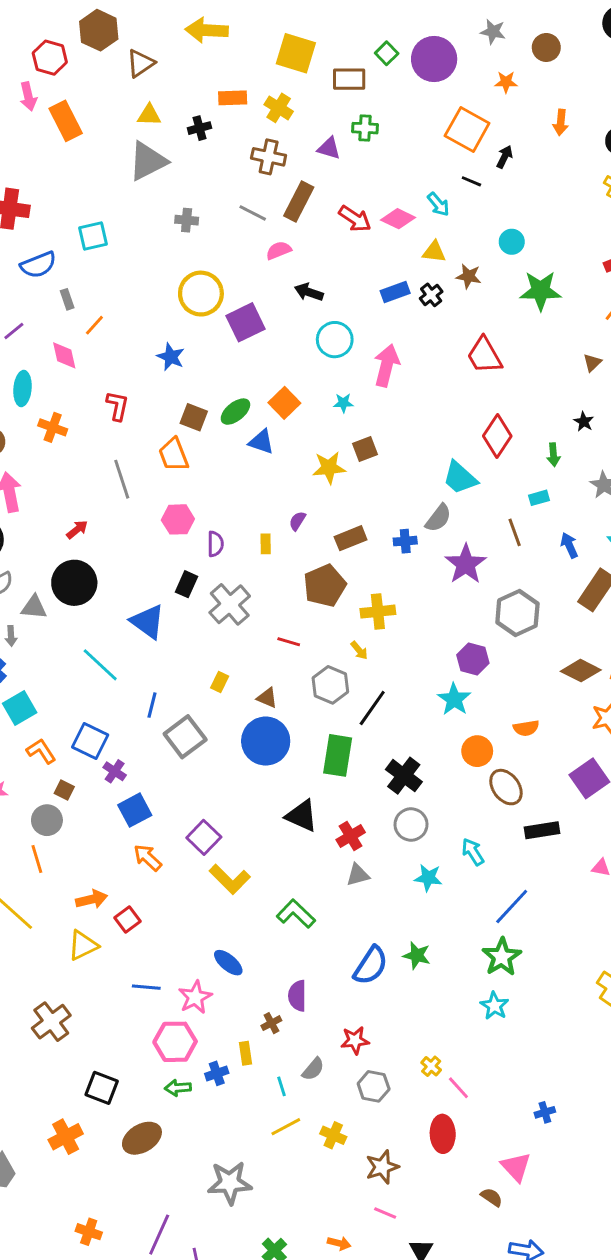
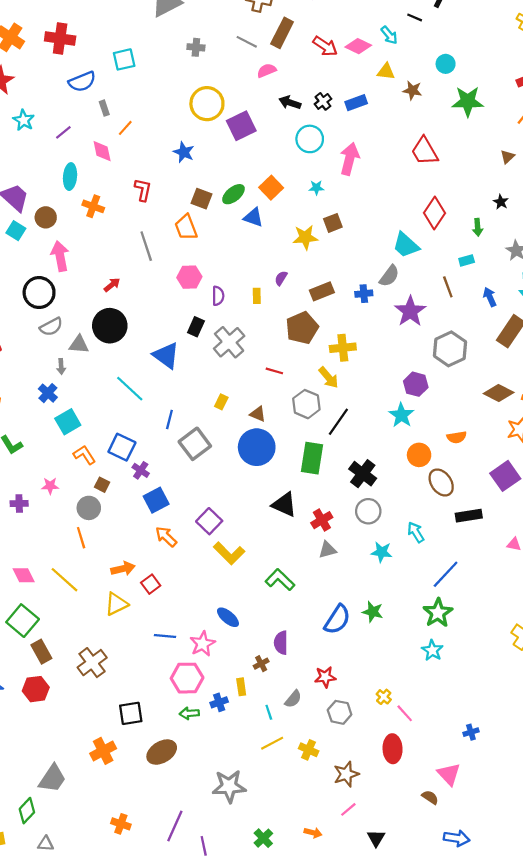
black cross: (431, 295) -> (323, 101), moved
yellow arrow: (359, 650) -> (328, 378), size x1.5
black square: (102, 1088) -> (131, 713), turned -30
pink line: (385, 1213) -> (348, 809), turned -63

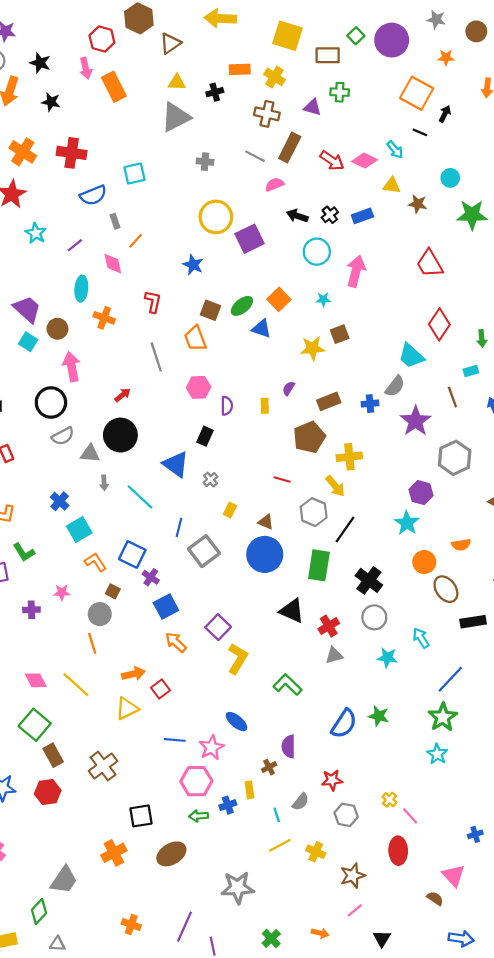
gray cross: (229, 342) -> (210, 480), moved, size x0.5
gray arrow: (61, 367) -> (104, 483), moved
yellow L-shape: (229, 553) -> (238, 659), turned -104

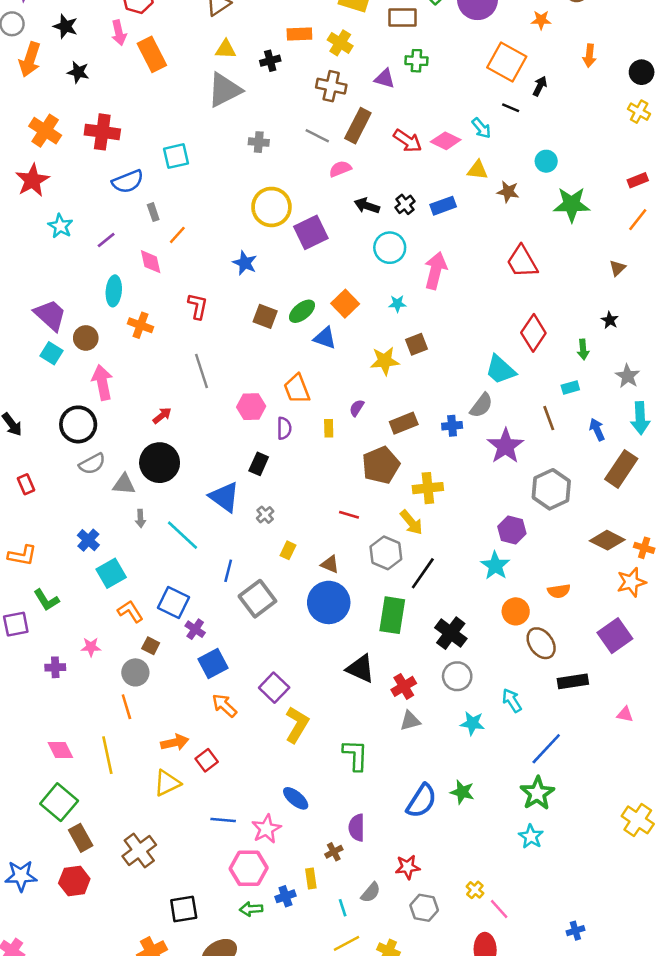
orange trapezoid: (195, 338) -> (297, 389), moved
yellow line: (76, 685) -> (107, 755), turned 36
green L-shape: (288, 685) -> (355, 755), turned 48

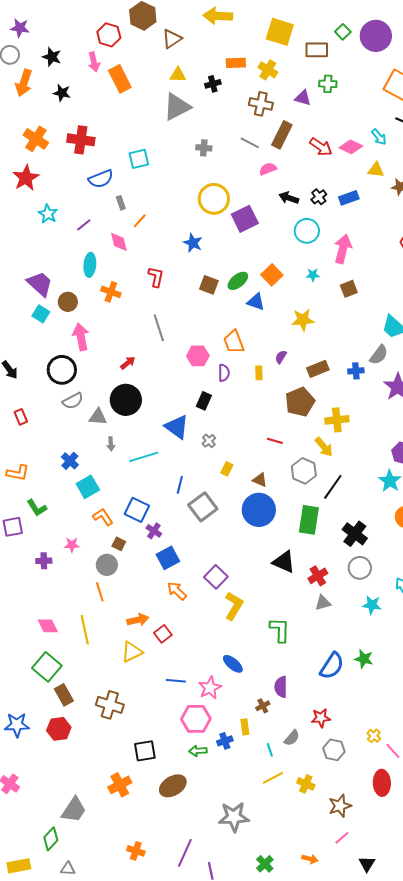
brown square: (416, 344) -> (349, 289), moved
cyan line: (182, 535) -> (144, 457), turned -60
brown cross: (139, 850) -> (110, 705), turned -36

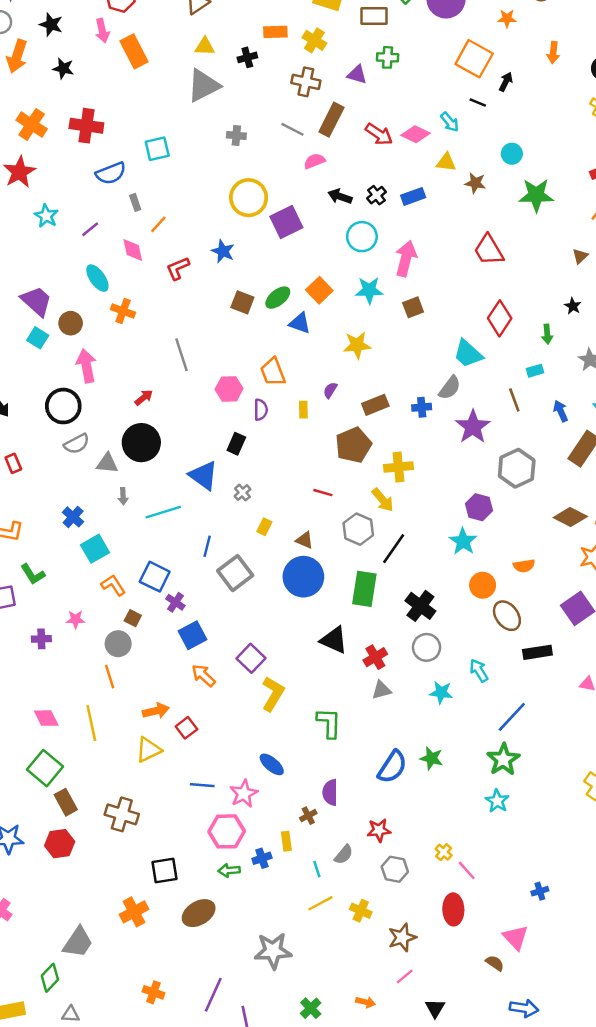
cyan ellipse: (90, 265) -> (97, 278), turned -40
cyan star: (313, 275) -> (369, 290), size x1.6
red L-shape: (156, 277) -> (178, 268), moved, turned -125

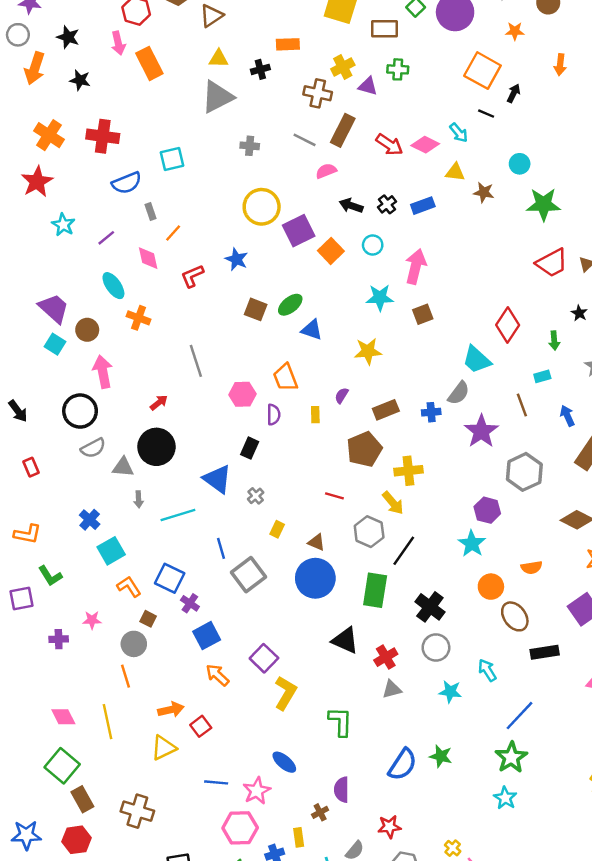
yellow cross: (314, 40) -> (343, 67), moved, turned 30
cyan circle: (362, 237) -> (373, 245), size x0.7
red trapezoid: (489, 250) -> (552, 263), moved, turned -88
orange square: (319, 290) -> (331, 251), moved
blue line: (207, 546) -> (221, 548), turned -30

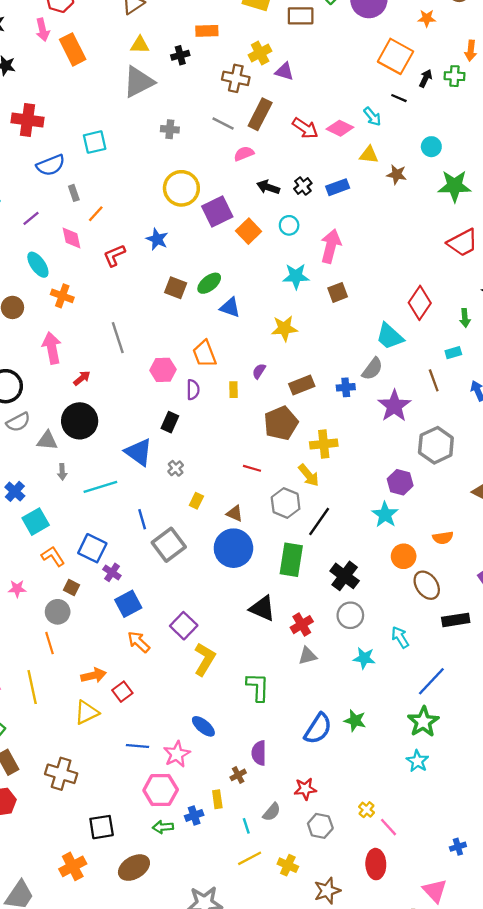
green cross: (398, 69) -> (454, 76), moved
pink arrow: (103, 372) -> (52, 348), moved

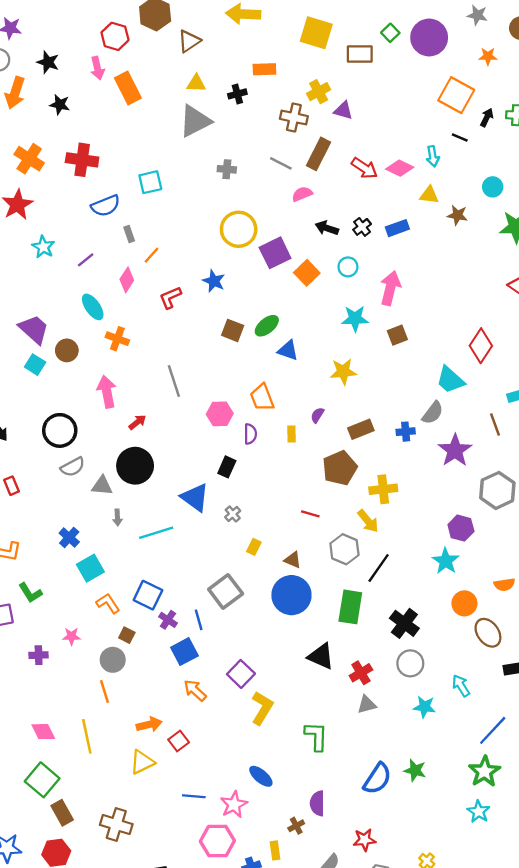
cyan arrow: (372, 117) -> (433, 156), turned 30
pink diamond: (71, 238) -> (127, 280), turned 45
blue line: (142, 519) -> (199, 620), moved

